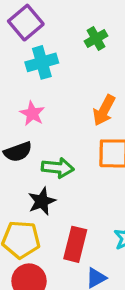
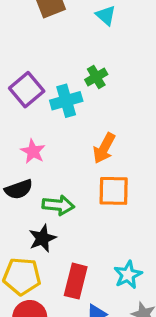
purple square: (26, 23) -> (27, 90), moved
cyan cross: (42, 62) -> (66, 101), moved

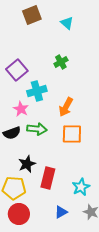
cyan cross: (66, 101) -> (37, 91), moved
green arrow: (58, 205) -> (37, 129), moved
red rectangle: (76, 281) -> (48, 178), moved

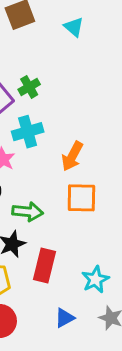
green cross: (61, 62) -> (29, 87), moved
green arrow: (37, 129) -> (28, 212), moved

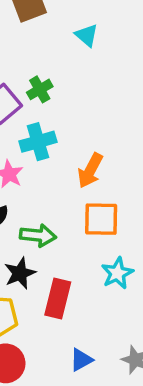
cyan triangle: (74, 27) -> (87, 35), moved
cyan star: (95, 279) -> (117, 273), moved

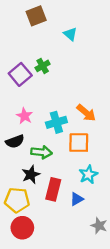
cyan cross: (38, 142) -> (56, 122), moved
orange arrow: (90, 171) -> (86, 113), moved, turned -78
blue triangle: (81, 360) -> (77, 199), moved

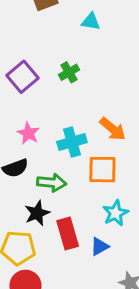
cyan triangle: (70, 34) -> (91, 22), turned -32
green cross: (43, 66) -> (69, 72), moved
red rectangle: (53, 189) -> (68, 233), turned -30

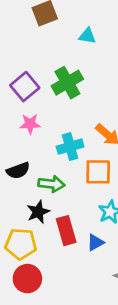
green cross: (69, 72) -> (67, 83), size x1.6
pink star: (28, 133) -> (30, 124), moved, turned -30

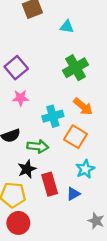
green cross: (67, 83) -> (75, 68), moved
orange square: (98, 172) -> (75, 137), turned 30

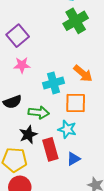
green cross: (75, 68) -> (76, 21), moved
orange square: (75, 137) -> (76, 103), turned -30
cyan star: (85, 169) -> (67, 129), moved, turned -30

